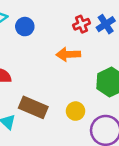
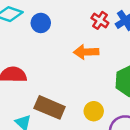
red cross: (82, 24) -> (100, 20), turned -35

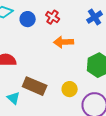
red cross: (100, 20) -> (53, 17), moved

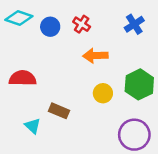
brown rectangle: (35, 86) -> (59, 111), size x0.7
yellow circle: (70, 89) -> (103, 93), moved

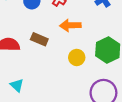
brown rectangle: (59, 111) -> (39, 39), moved

